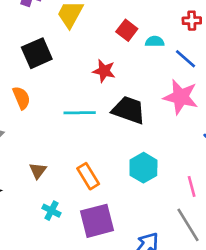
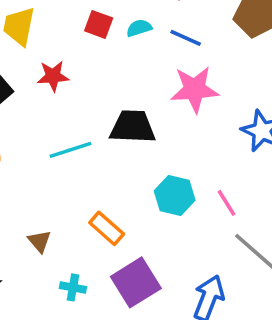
red star: (104, 71) -> (53, 76), moved
pink line: (192, 186) -> (226, 203), moved

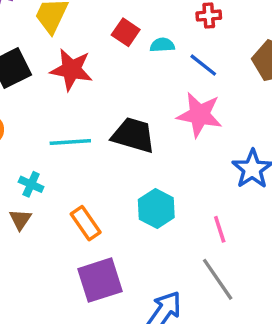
red star: (53, 76) -> (71, 70), size x1.4
pink line: (226, 203) -> (220, 229), moved
cyan cross: (73, 287) -> (31, 184), moved

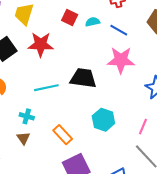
pink line: (220, 229) -> (143, 127), turned 49

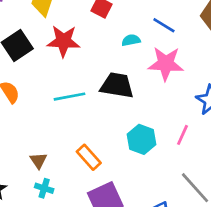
cyan semicircle: (93, 22) -> (131, 40), moved
cyan cross: (27, 116) -> (44, 188), moved
pink line: (143, 127) -> (182, 135), moved

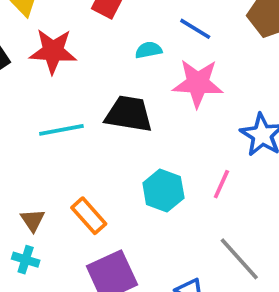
brown triangle: (38, 160) -> (33, 220), moved

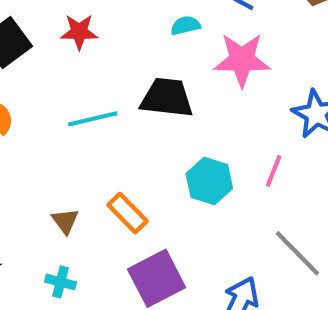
red star: (53, 51) -> (79, 32), size x0.7
cyan cross: (26, 260) -> (61, 282), moved

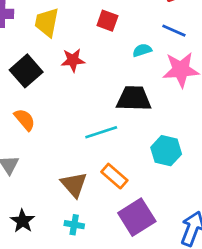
cyan line: (93, 119) -> (101, 132), moved
brown triangle: (65, 221) -> (74, 185), size x1.5

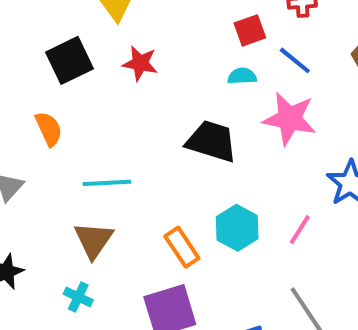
red square: (107, 21) -> (250, 30), moved, turned 35
cyan line: (101, 132) -> (107, 183), moved
orange rectangle: (114, 176) -> (182, 247), moved

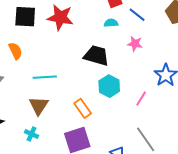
black square: (70, 60) -> (25, 17), turned 30
red star: (140, 63) -> (60, 17), size x1.5
pink star: (289, 119) -> (135, 44), size x0.6
cyan hexagon: (237, 228) -> (109, 86), moved

